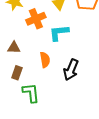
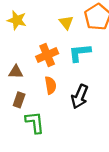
orange cross: (36, 19) -> (47, 55), moved
cyan L-shape: (59, 33) -> (80, 53), moved

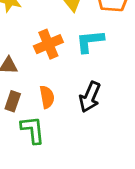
orange semicircle: (51, 85) -> (47, 97), moved

